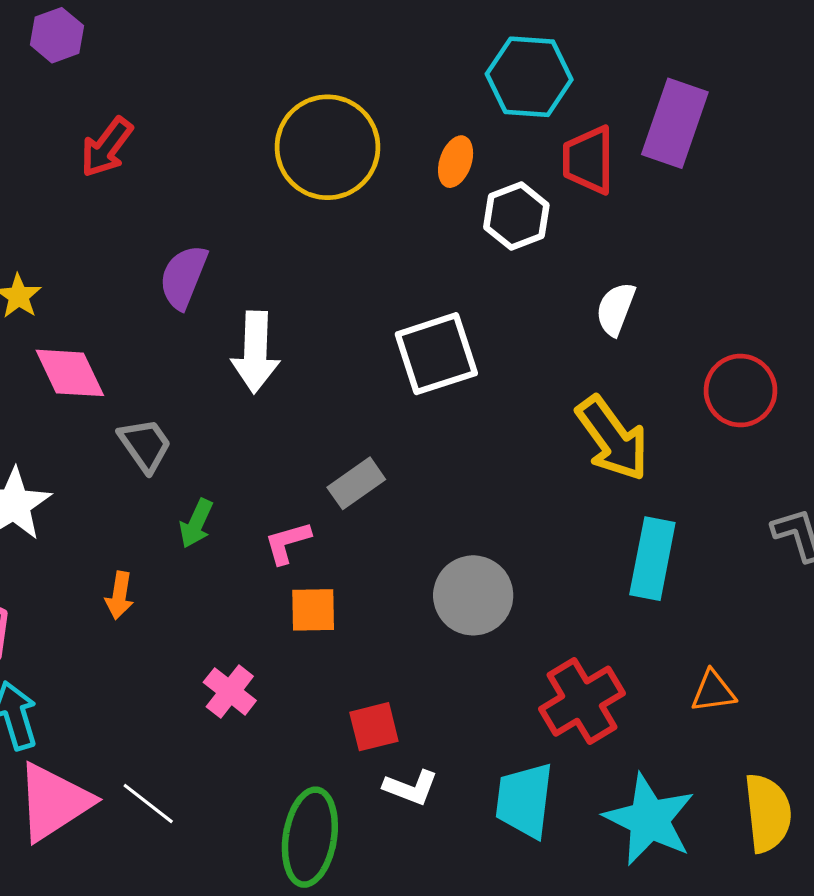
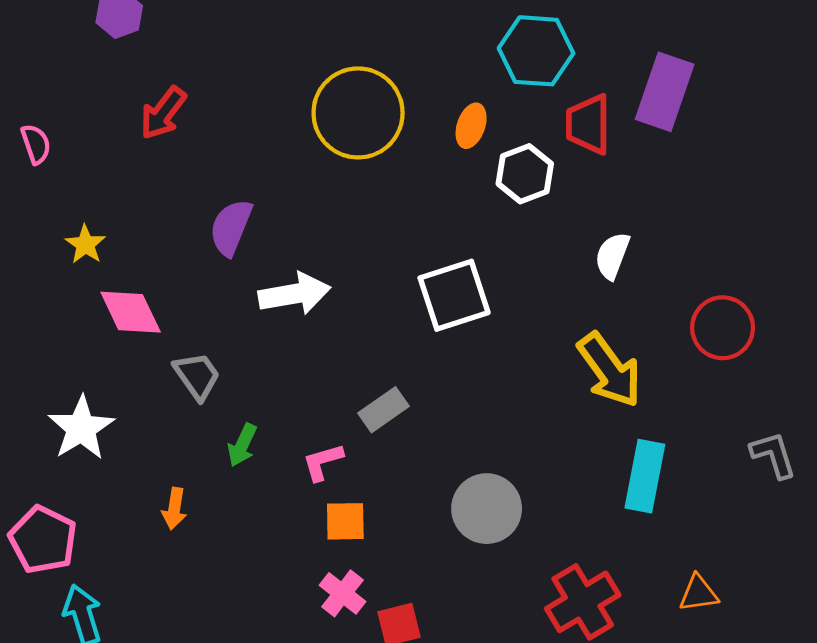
white arrow: (255, 352) -> (294, 294), turned -102
pink cross: (230, 691) -> (342, 593), moved

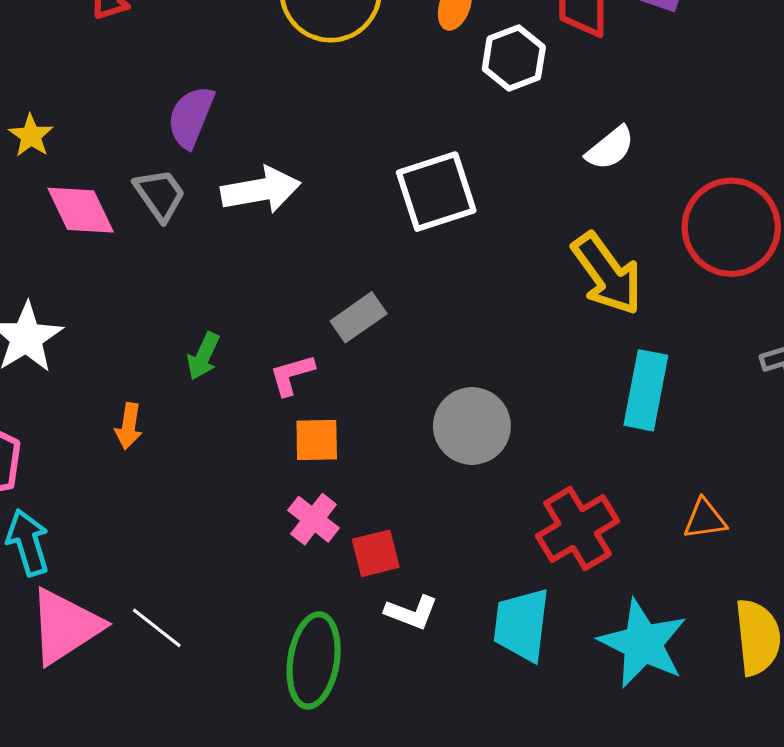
white semicircle: (612, 256) -> (610, 148), turned -150
red circle: (723, 328) -> (731, 227), size x1.4
gray trapezoid: (197, 376) -> (160, 195), moved

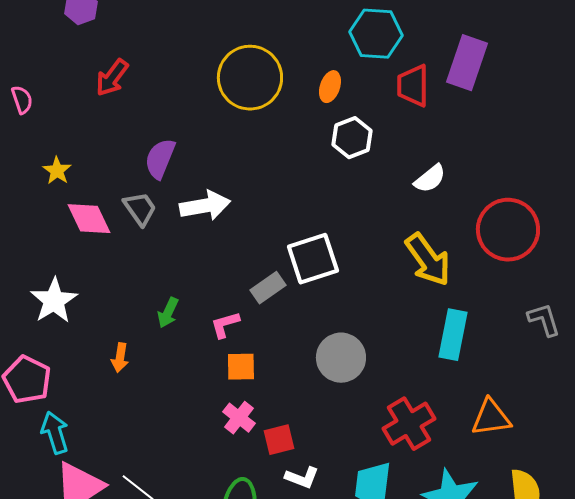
white hexagon: (514, 58) -> (352, 138), moved
white square: (436, 192) -> (313, 259), moved
orange triangle: (705, 519) -> (491, 418), size x1.4

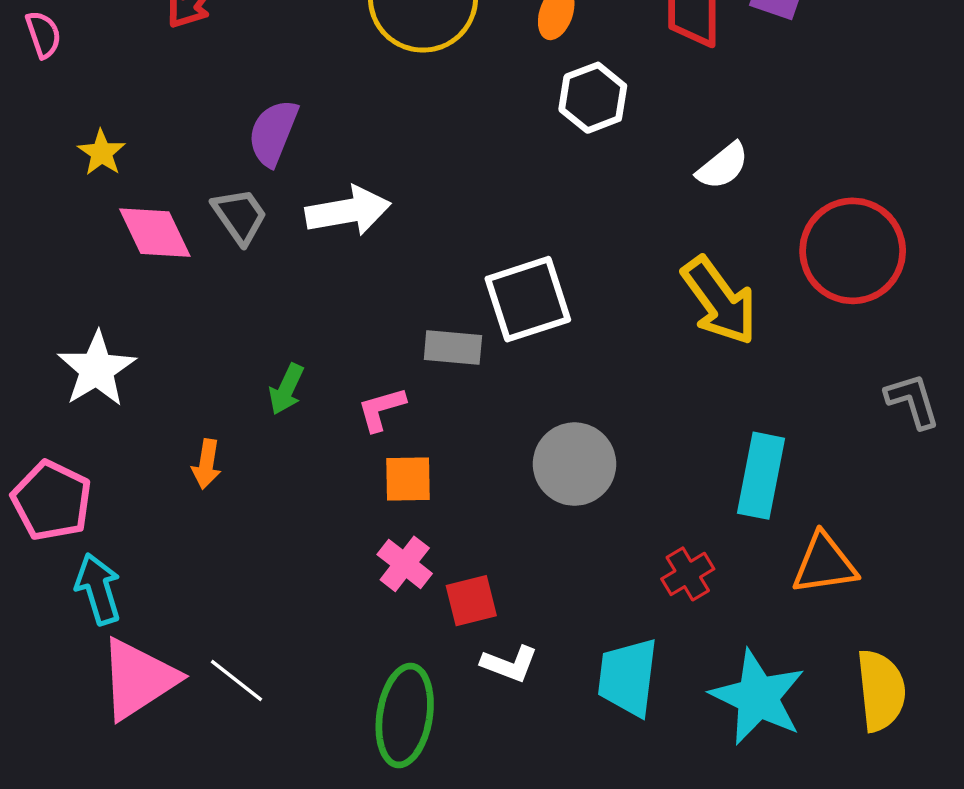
gray rectangle: (268, 288) -> (453, 347), turned 40
cyan rectangle: (453, 335) -> (761, 476), moved
red cross: (409, 424) -> (688, 574), size x0.6

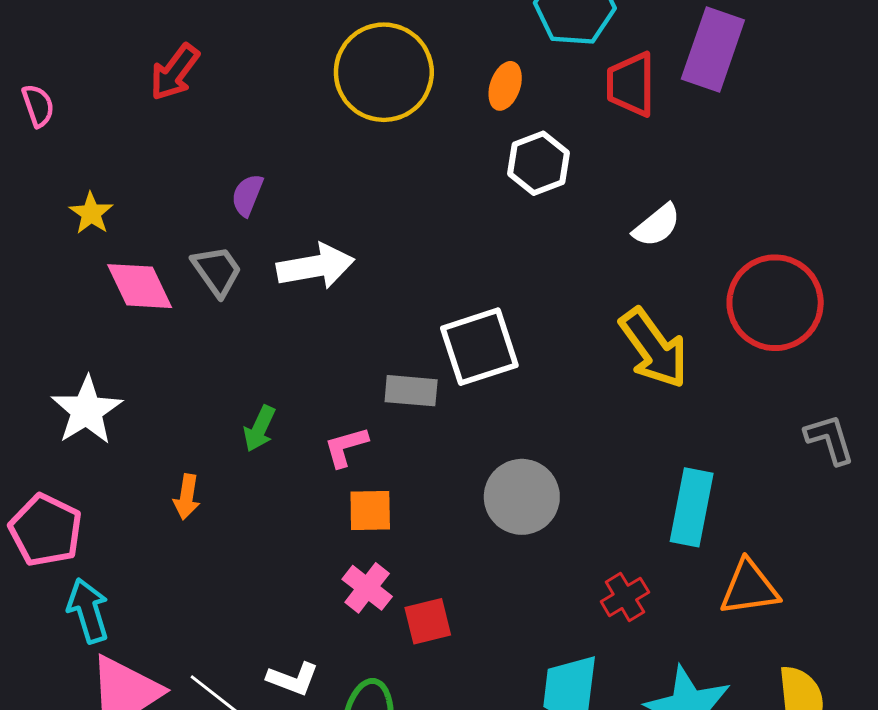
purple semicircle: (273, 133) -> (247, 195), size x0.7
white L-shape: (510, 664) -> (293, 679), moved

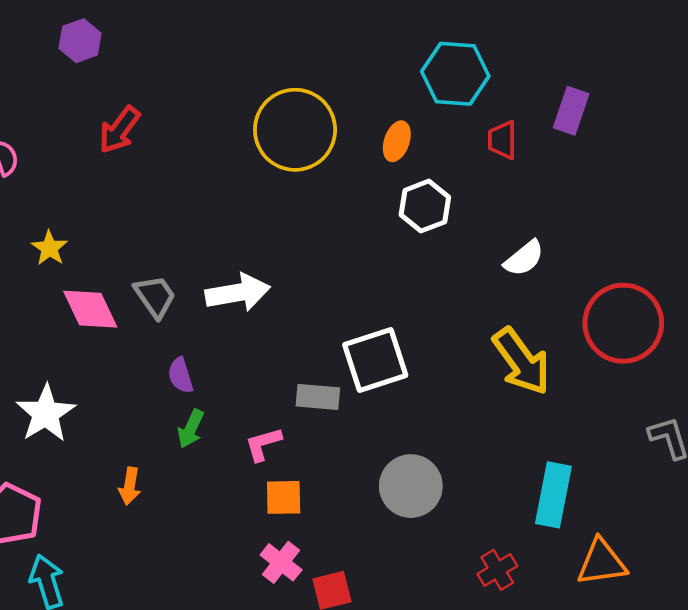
purple rectangle: (713, 49) -> (571, 111), size x0.7
red trapezoid: (631, 84) -> (502, 140), size x0.7
purple semicircle: (247, 195) -> (181, 375), moved, turned -39

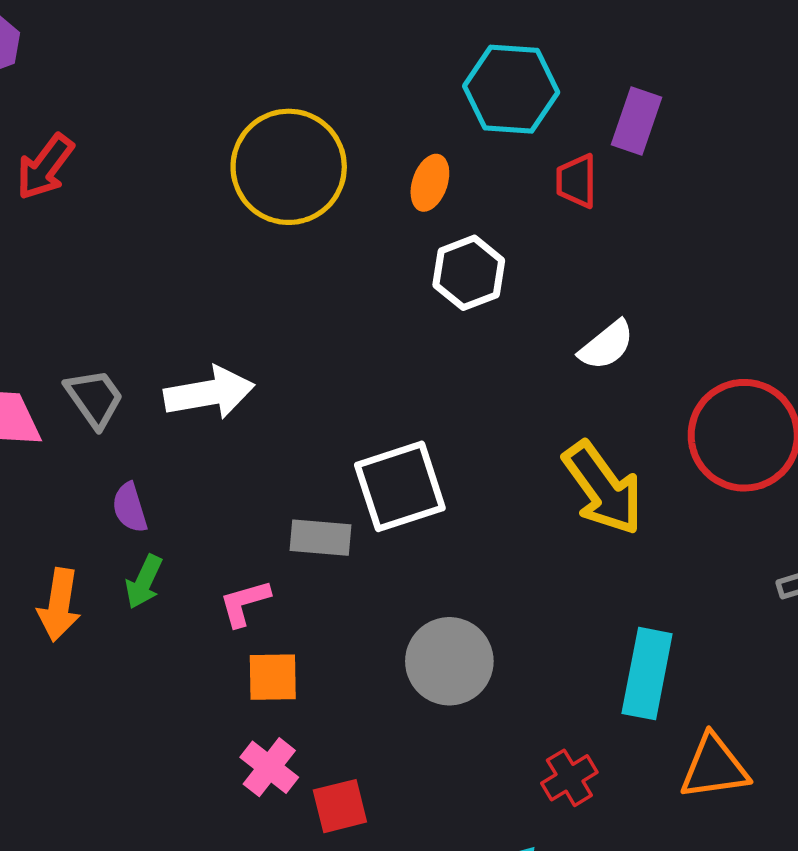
purple rectangle: (571, 111) -> (637, 121), moved
orange arrow: (130, 486) -> (59, 605), moved, size x1.4

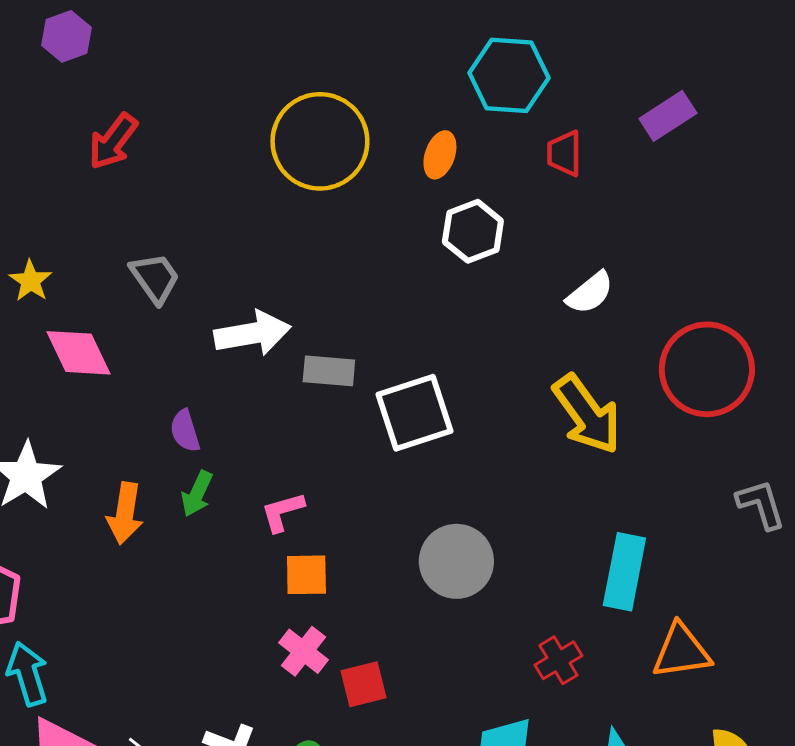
purple rectangle: (637, 121) -> (668, 116), moved, turned 38
gray trapezoid: (94, 398) -> (155, 278), moved
gray rectangle: (320, 538) -> (329, 371), moved

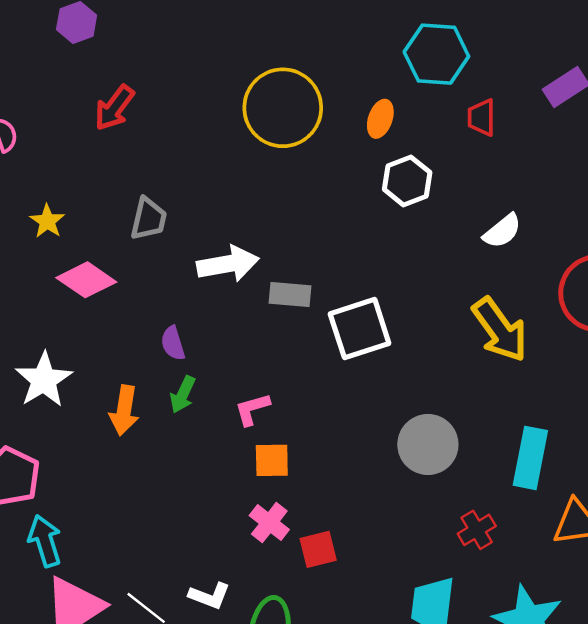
gray trapezoid: (155, 278) -> (149, 219), turned 48
pink diamond: (78, 353) -> (86, 280), turned -30
gray circle: (456, 561) -> (428, 444), moved

